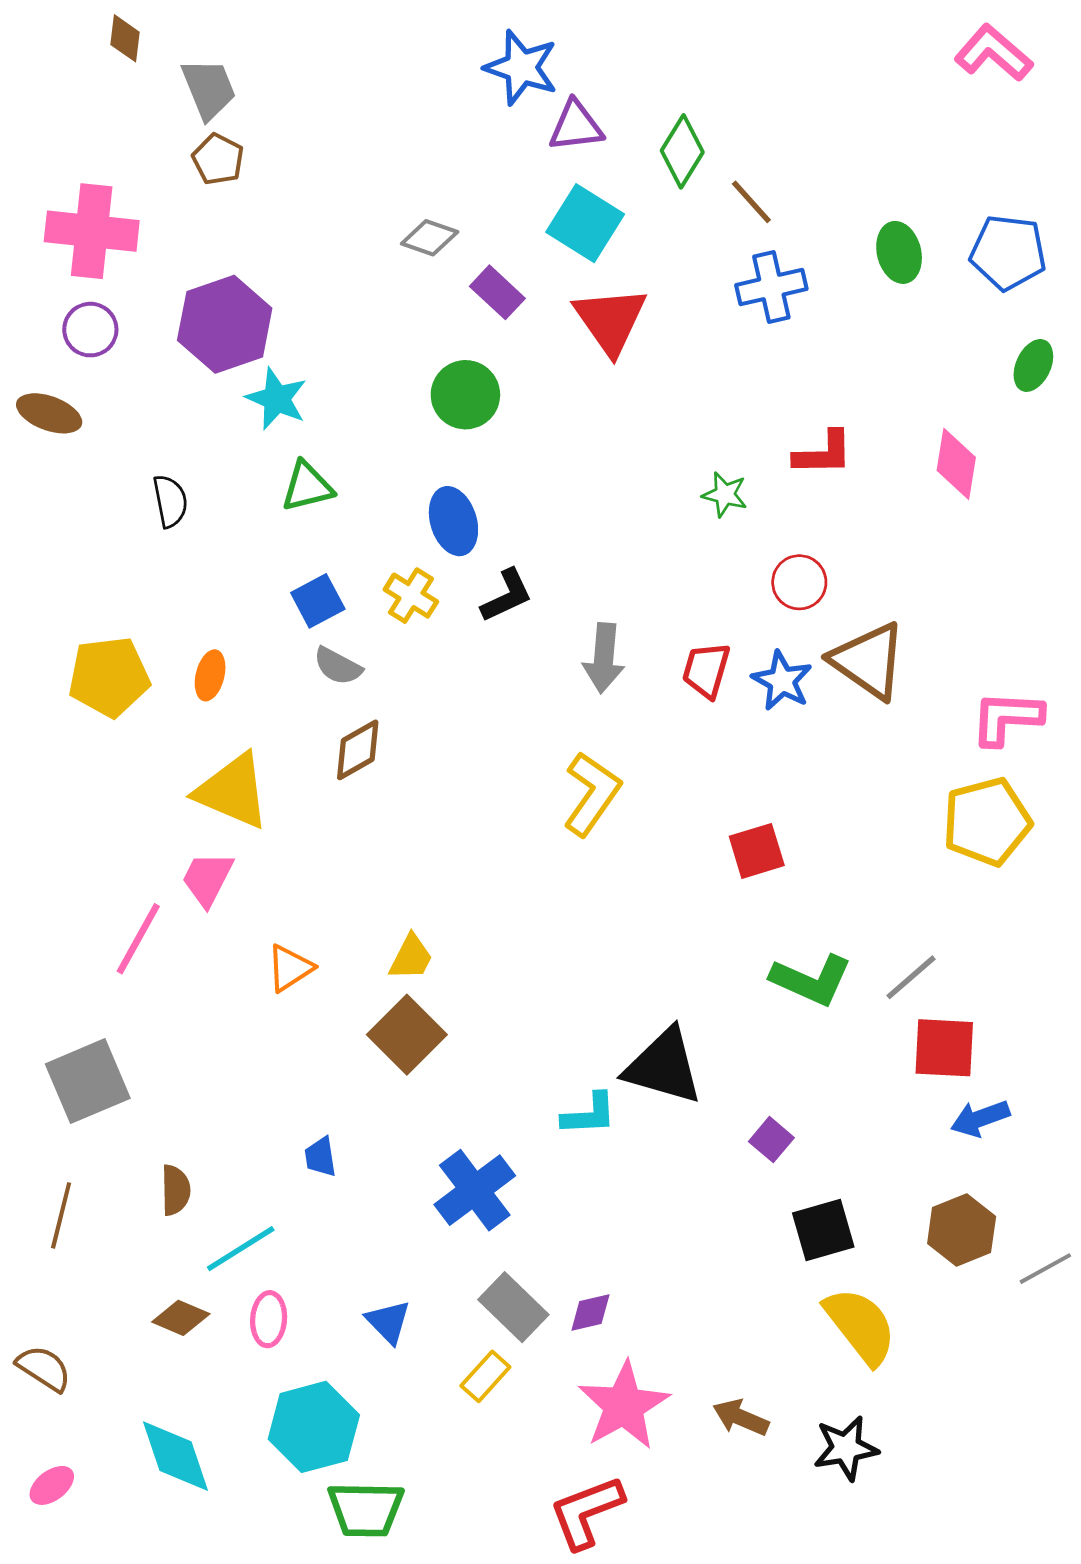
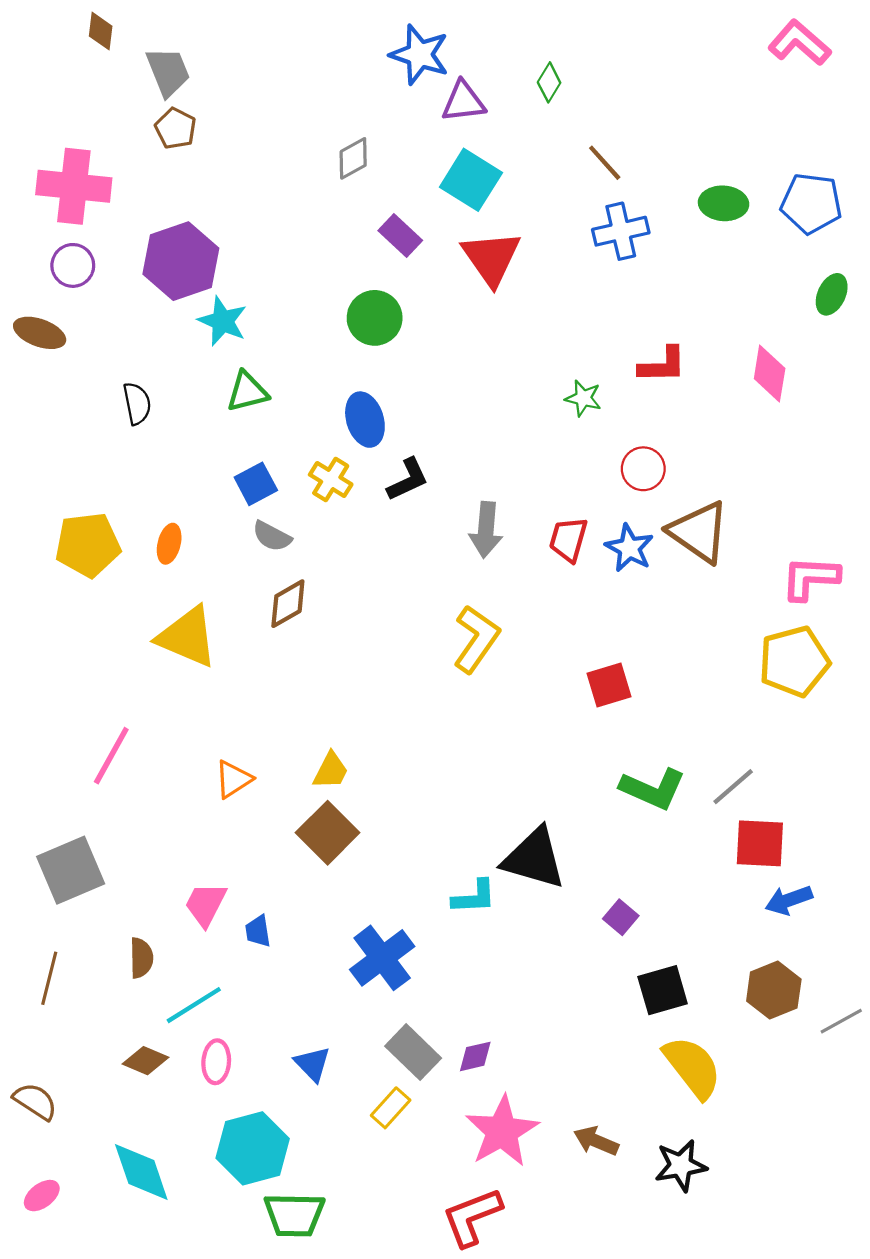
green diamond: (682, 151) -> (549, 82), moved, size x0.7
gray diamond: (430, 238) -> (353, 158), moved, turned -48
green ellipse: (899, 252) -> (724, 203), turned -72
pink trapezoid: (207, 879) -> (205, 904), moved

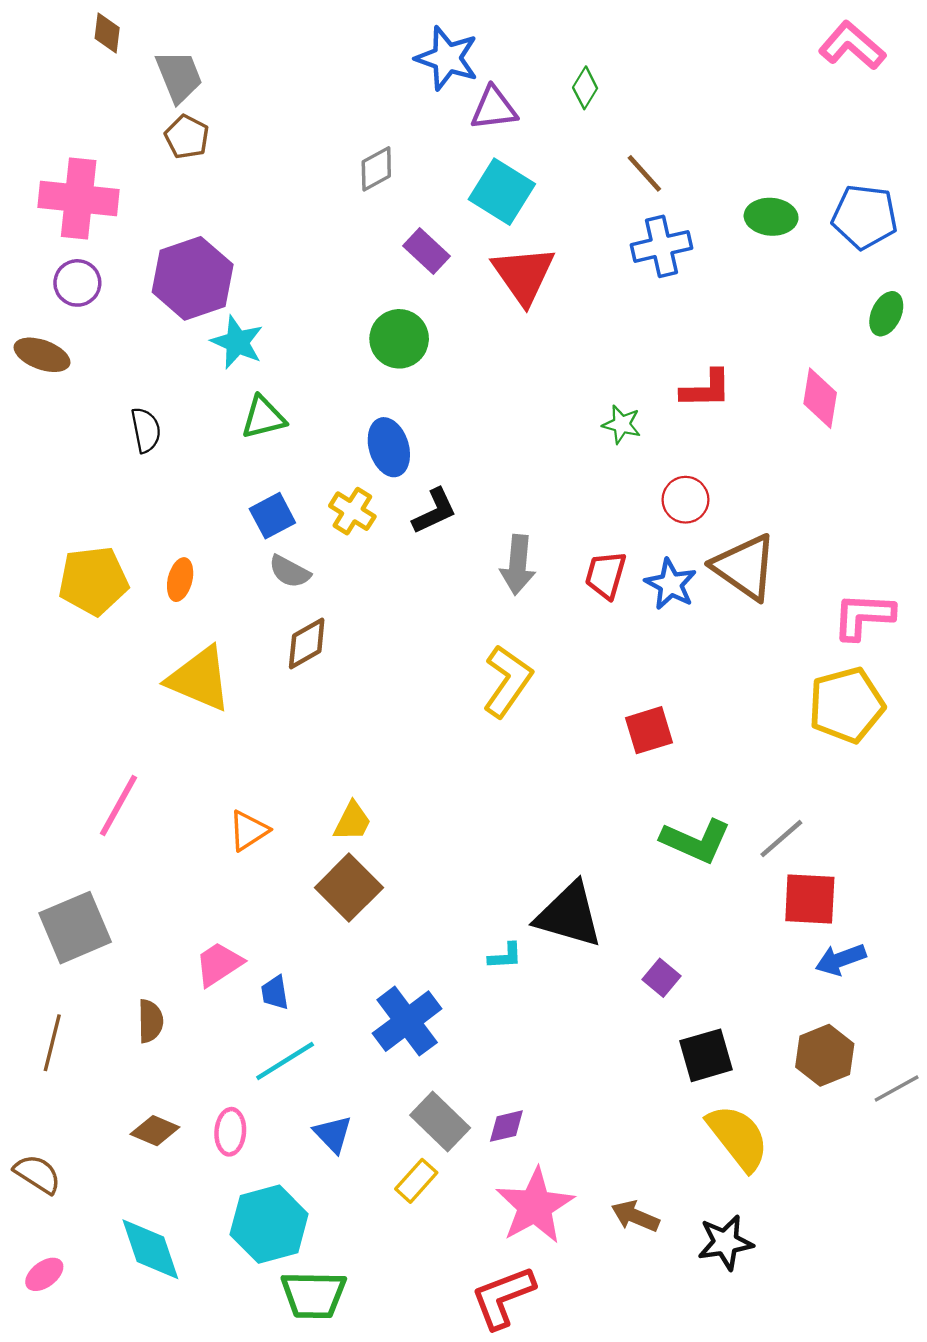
cyan L-shape: (474, 897) -> (505, 956), size x0.7
pink trapezoid: (205, 904) -> (219, 964), turned 30
cyan line: (194, 1005) -> (285, 1061), moved

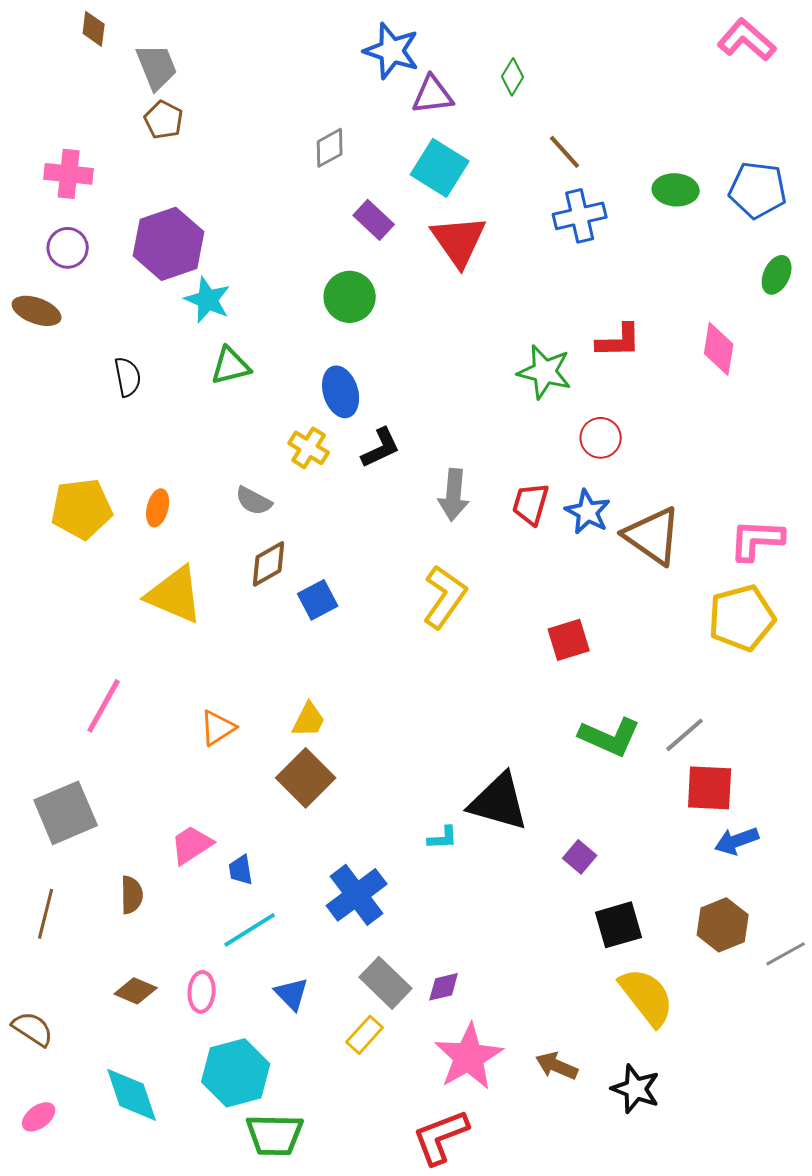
pink cross: (79, 198) -> (69, 174), size x0.7
green star: (622, 424) -> (545, 372), size x1.6
blue square: (272, 516) -> (318, 600), moved
brown triangle: (745, 567) -> (653, 536), moved
black star: (725, 1242) -> (636, 1089), turned 30

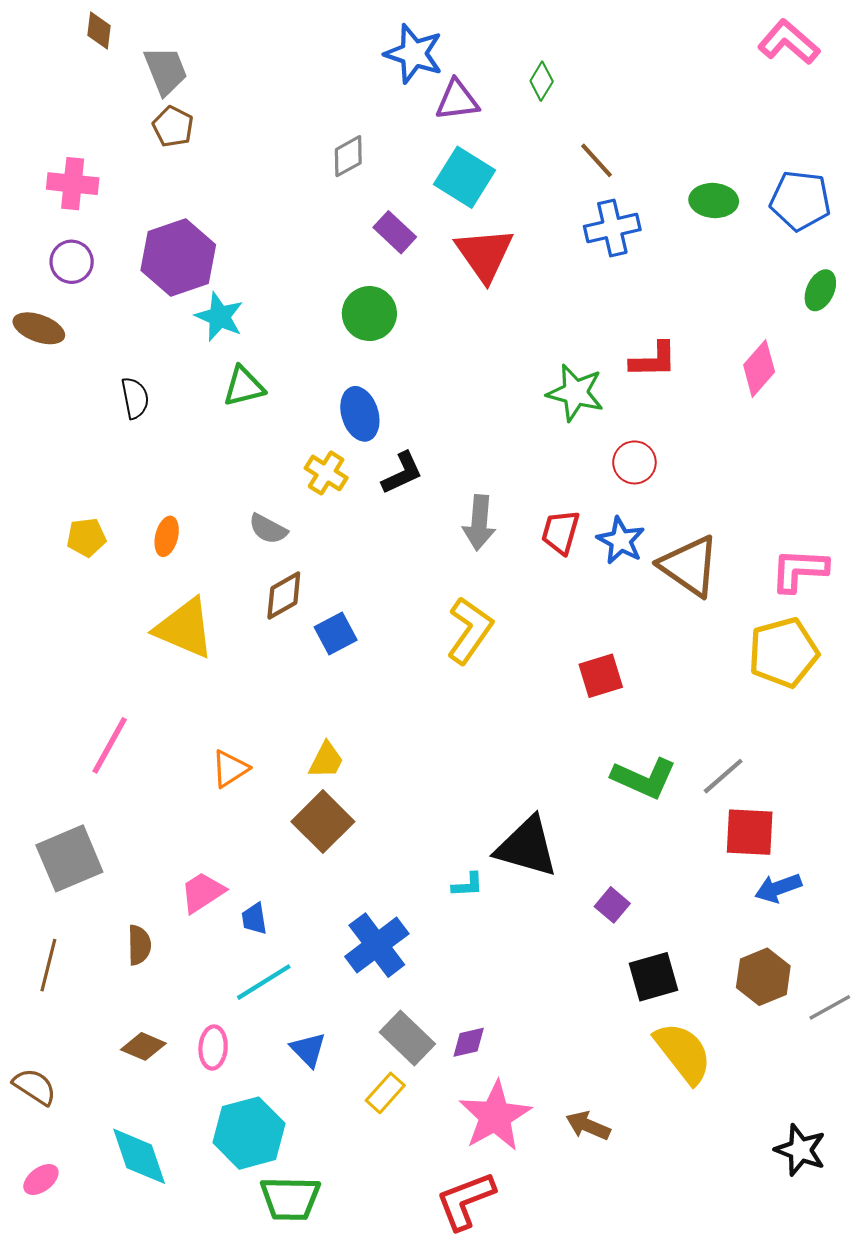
pink diamond: (719, 349) -> (759, 368), turned 32
yellow pentagon: (82, 509) -> (86, 537), size x0.6
black star: (636, 1089) -> (800, 1150), moved

